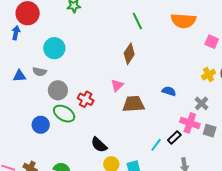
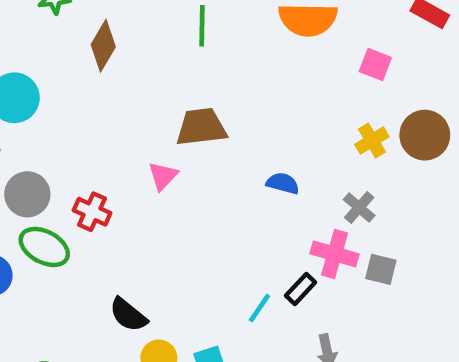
green line: (137, 21) -> (202, 26), turned 30
brown diamond: (129, 54) -> (103, 46), moved
brown trapezoid: (133, 104) -> (201, 127), moved

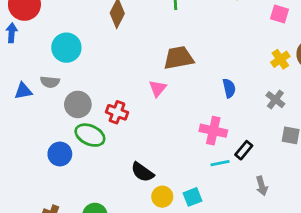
blue semicircle: (283, 183) -> (229, 88), turned 66
pink cross: (335, 254) -> (213, 131), moved
cyan line: (259, 308) -> (220, 163), turned 48

